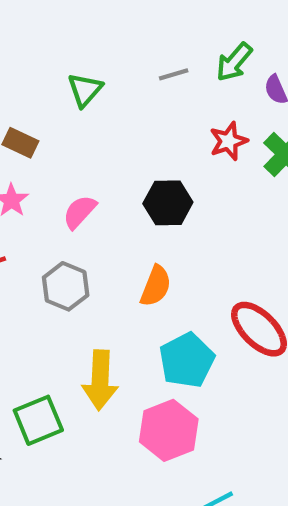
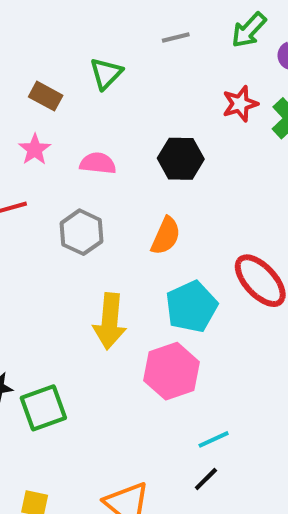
gray line: (174, 74) -> (176, 38), moved
green triangle: (85, 90) -> (106, 73), moved
pink semicircle: (80, 212) -> (98, 163), turned 51
green square: (38, 420) -> (43, 408), moved

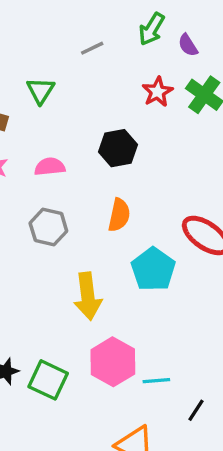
pink hexagon: (171, 371) -> (113, 362), moved
green square: (43, 408) -> (48, 380), turned -33
cyan line: (214, 439) -> (156, 381), moved, turned 32

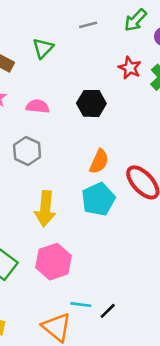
red star: (158, 92) -> (130, 68), turned -30
orange semicircle: (119, 215) -> (99, 161), moved
cyan line: (156, 381) -> (81, 305), moved

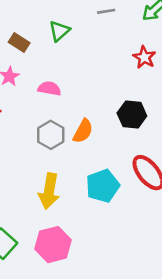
black hexagon: (91, 103) -> (132, 114), moved
gray hexagon: (27, 151) -> (51, 135), moved
orange semicircle: (99, 161) -> (83, 131), moved

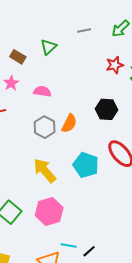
red star: (144, 57) -> (115, 65), turned 30
cyan pentagon: (103, 186) -> (86, 165), turned -30
yellow arrow: (49, 191) -> (45, 171), turned 132

